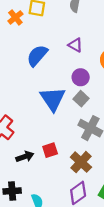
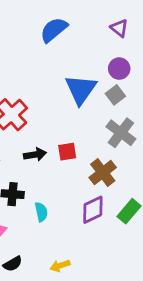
blue semicircle: (37, 56) -> (54, 30), moved

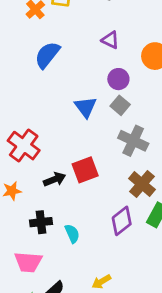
blue triangle: (81, 89) -> (86, 107), size x0.7
red square: (67, 152) -> (85, 170), size x1.4
brown cross: (103, 172) -> (142, 184), moved

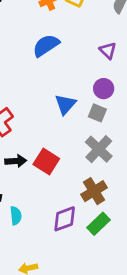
gray square: (120, 105) -> (97, 113), turned -36
red square: (85, 170) -> (46, 161), turned 35

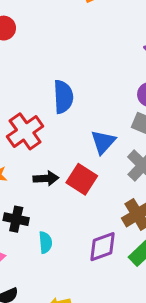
blue semicircle: (46, 45) -> (63, 97), moved, turned 120
blue triangle: (65, 104) -> (103, 142), moved

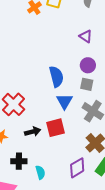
blue semicircle: (63, 97) -> (56, 77), moved
red square: (82, 179) -> (55, 128), turned -36

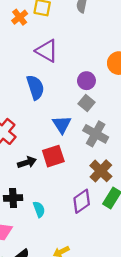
purple triangle: (86, 36) -> (47, 51), moved, size x1.5
blue semicircle: (56, 77) -> (35, 87), moved
gray square: (87, 84) -> (87, 103), turned 32

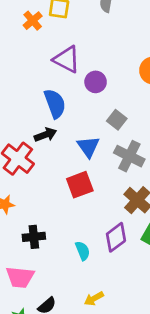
purple circle: (86, 81) -> (96, 82), moved
black arrow: (27, 162) -> (45, 135), moved
cyan semicircle: (39, 209) -> (83, 251), moved

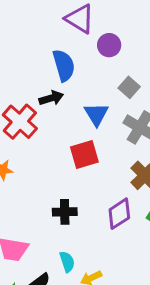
black cross: (34, 237) -> (65, 212), moved
cyan semicircle: (83, 251) -> (67, 262), moved

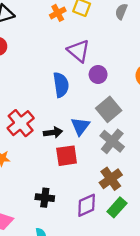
gray square: (129, 87) -> (109, 109), size x1.5
black arrow: (51, 98) -> (53, 132), moved

